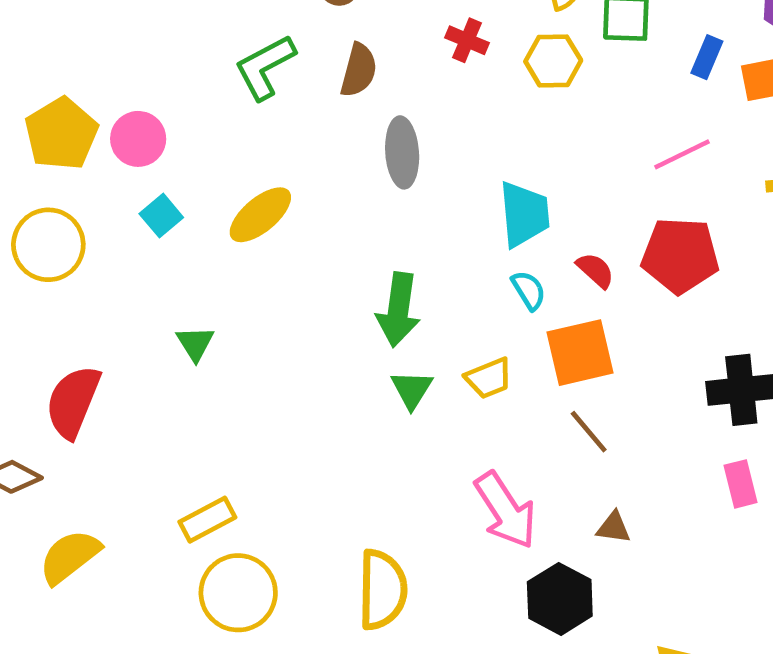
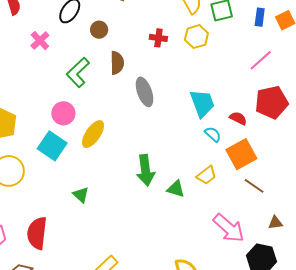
pink circle: (138, 139) -> (63, 113), moved
cyan square: (161, 216) -> (52, 146), size x1.6
green arrow: (398, 310) -> (146, 170), moved
green triangle: (412, 389) -> (176, 189), turned -30

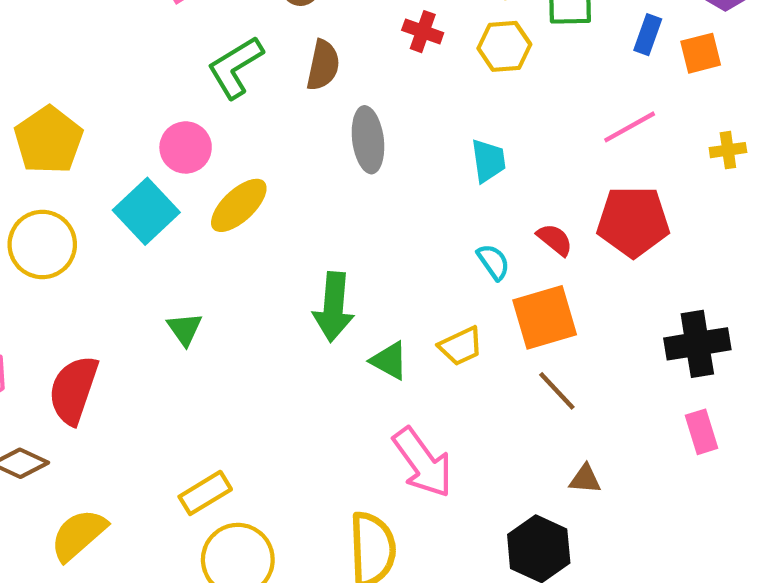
cyan trapezoid: (202, 103) -> (488, 161), moved, size x0.7
pink arrow: (229, 228) -> (423, 463), moved

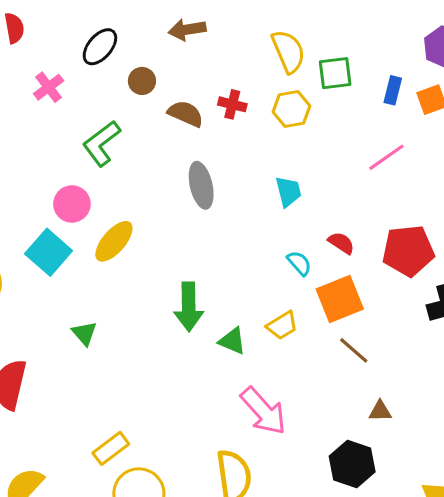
brown semicircle: (323, 65) -> (186, 114), moved, turned -72
red pentagon: (633, 221) -> (408, 251), moved

